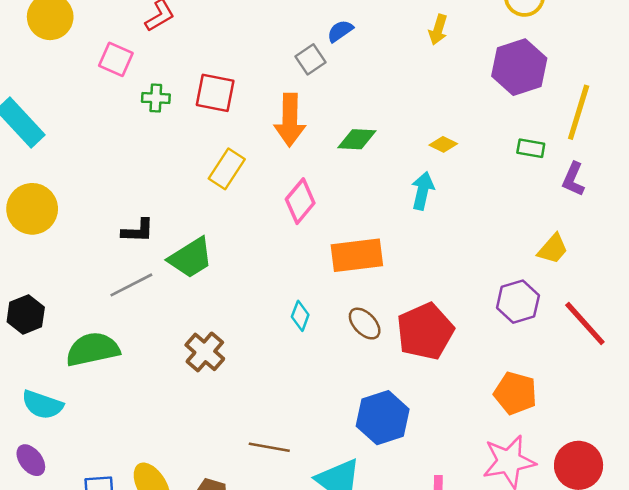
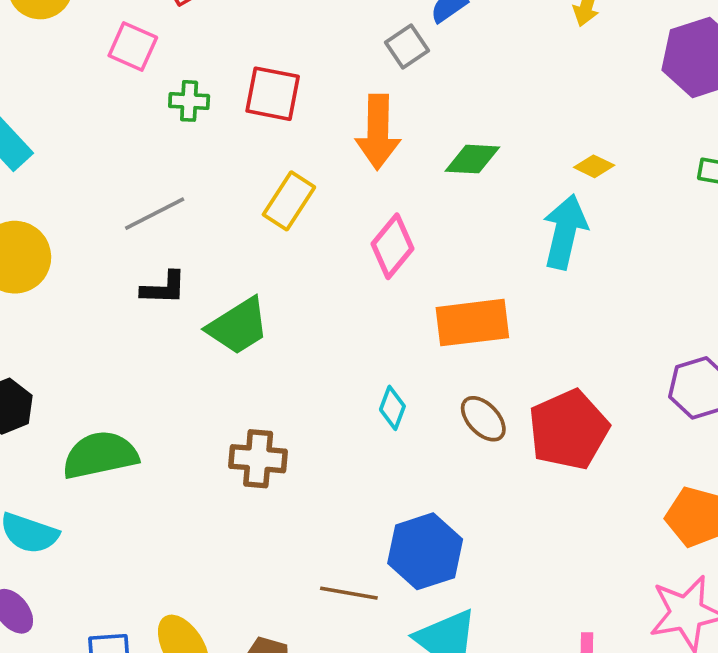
cyan arrow: (423, 191) -> (565, 232), size x1.4
gray line: (131, 285) -> (155, 214), moved
brown cross: (205, 352) -> (258, 459), turned -36
blue hexagon: (383, 418) -> (425, 551), moved

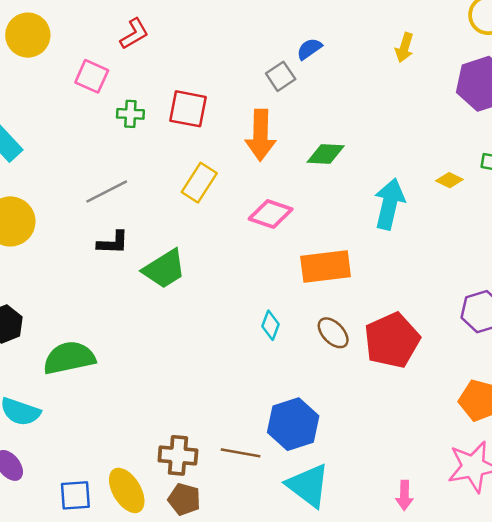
yellow diamond: (594, 166) -> (449, 180), moved
pink diamond: (392, 246) -> (271, 214), turned 69
brown cross: (258, 459) -> (178, 455), moved

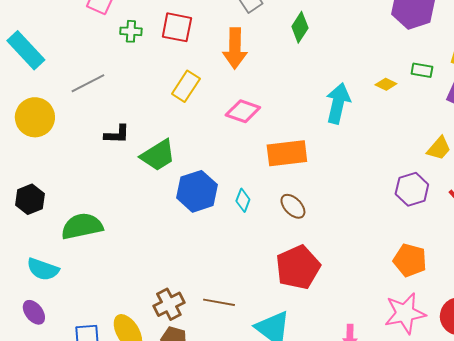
green diamond: (326, 154) -> (300, 27), moved, turned -60
gray line: (107, 191) -> (88, 83), moved
red pentagon: (392, 340) -> (298, 267), moved
blue hexagon: (293, 424) -> (197, 191), moved
brown cross: (178, 455) -> (169, 304), turned -32

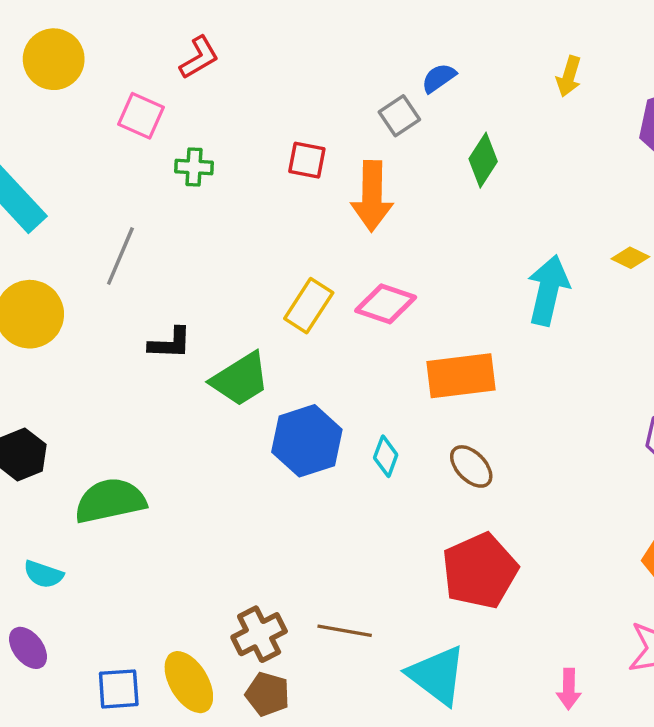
red square: (177, 27) -> (307, 160), moved, size x0.7
gray line: (88, 83) -> (120, 256), turned -40
yellow rectangle: (186, 86) -> (309, 306), moved
cyan semicircle: (43, 269) -> (43, 574), size x0.7

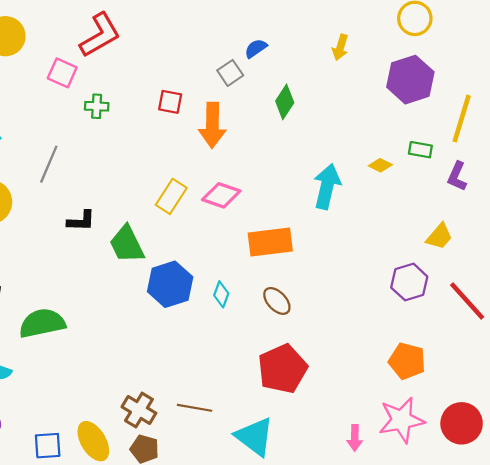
red L-shape: (199, 57) -> (100, 35), size x1.6
green trapezoid: (240, 379) -> (127, 244), turned 96
brown cross: (259, 634) -> (139, 410), turned -32
pink arrow: (569, 689) -> (355, 438), moved

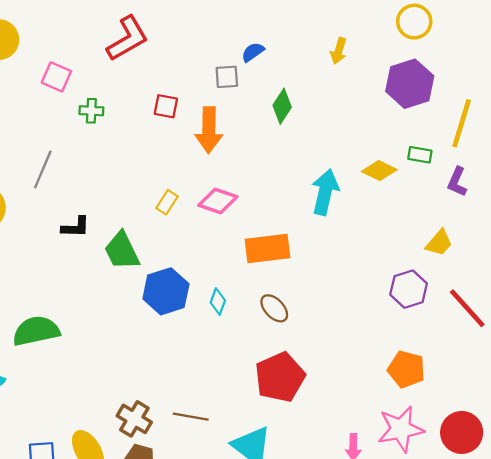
red L-shape: (100, 35) -> (128, 39), moved
gray square: (230, 73) -> (227, 77), turned 30
yellow diamond: (380, 165) -> (379, 171), size x1.4
yellow rectangle: (171, 196) -> (167, 202), size x0.7

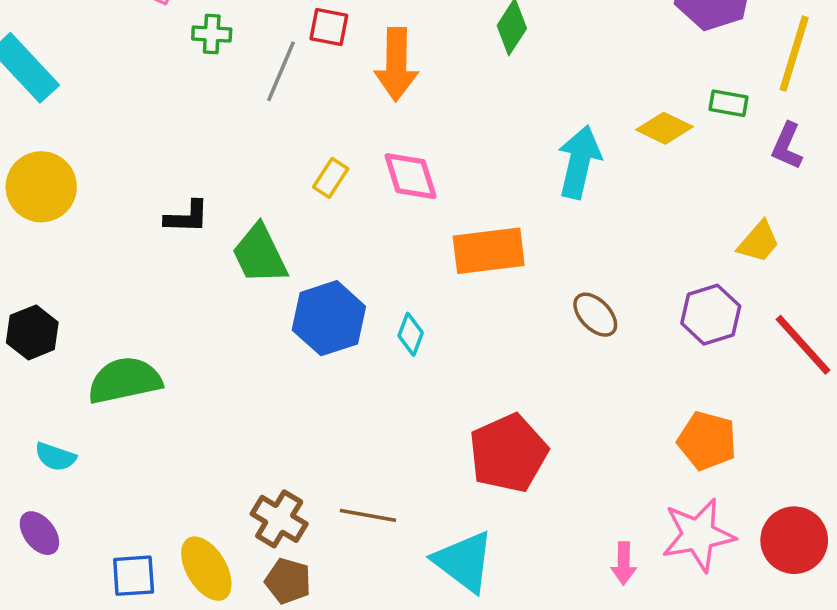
gray line: (43, 169) -> (281, 71), moved
pink diamond: (218, 201) -> (411, 176), turned 54
brown ellipse: (274, 308) -> (595, 315), moved

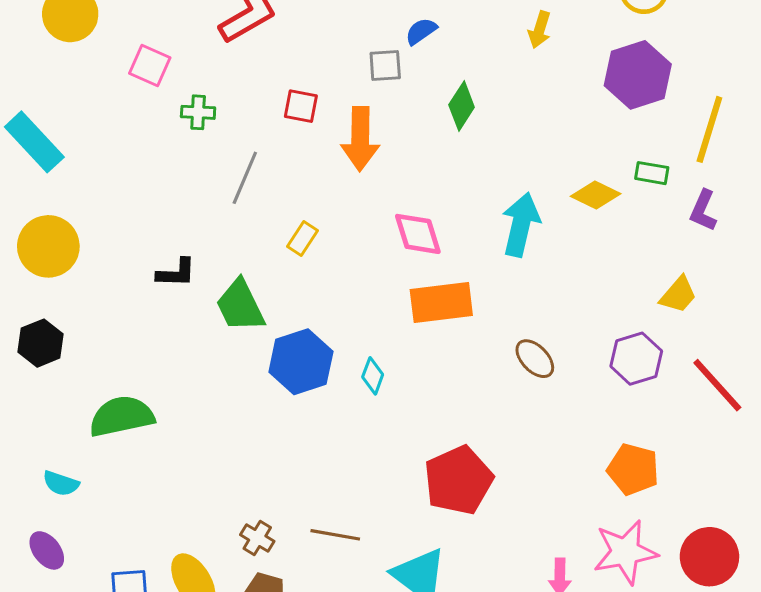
gray line: (281, 71) -> (245, 178), moved
pink diamond: (411, 176) -> (418, 234), moved
black hexagon: (32, 332) -> (41, 343), moved
brown cross: (279, 519) -> (257, 538), size x0.7

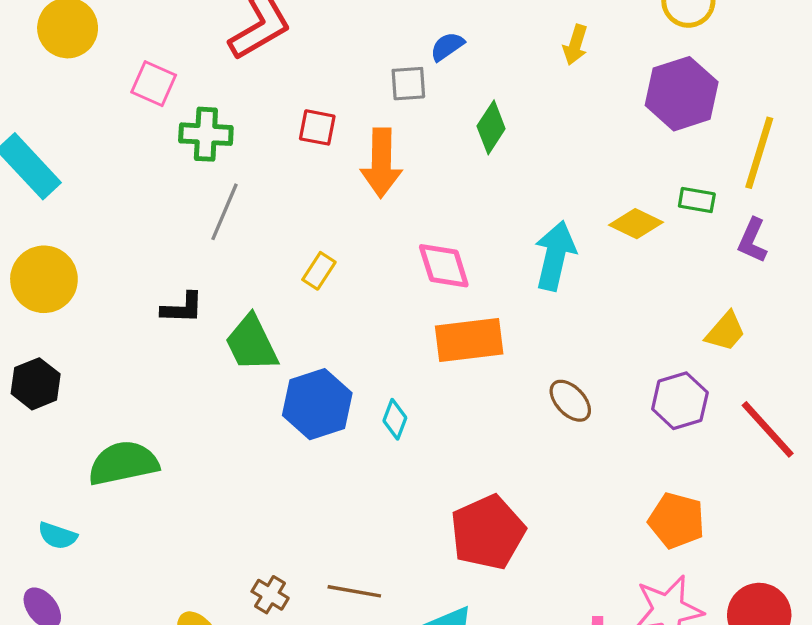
green cross: (198, 112) -> (206, 134), size x1.4
gray line: (245, 178) -> (224, 212), moved

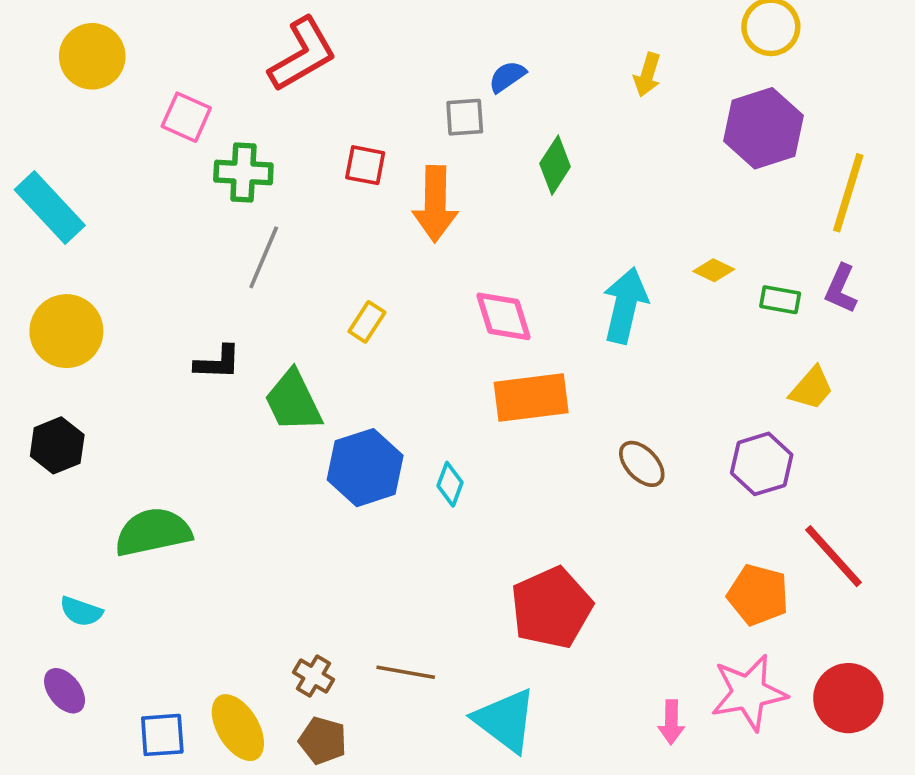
green rectangle: (697, 200) -> (780, 300), moved
yellow diamond: (636, 224) -> (714, 270), size x0.7
red line: (768, 429) -> (834, 556), moved

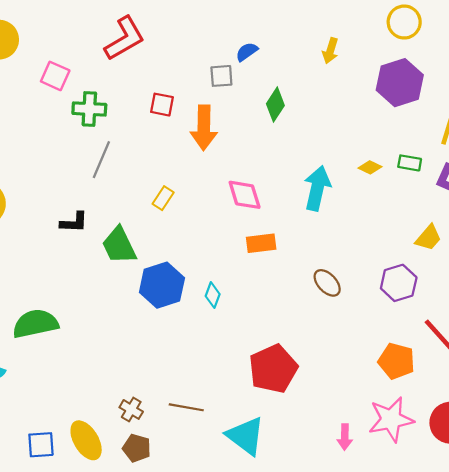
green rectangle: (780, 300) -> (410, 163), moved
orange rectangle: (531, 397) -> (261, 243), size x0.7

